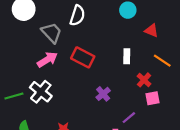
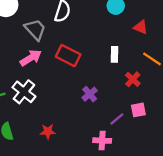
pink square: (153, 98) -> (138, 110), moved

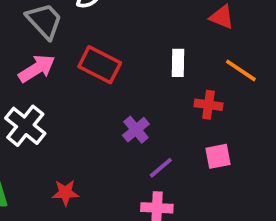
red cross: (133, 79) -> (208, 105), turned -35
purple line: (117, 119) -> (161, 168), moved

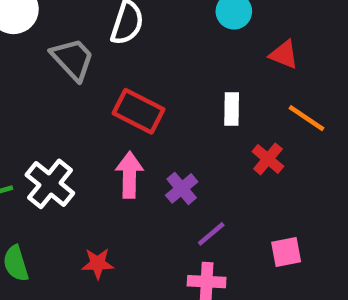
pink arrow: (37, 69) -> (129, 175), moved, turned -57
red cross: (208, 105) -> (268, 159), turned 32
pink square: (218, 156) -> (286, 252), moved

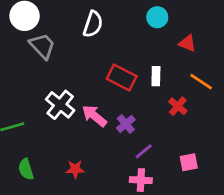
gray trapezoid: (73, 59) -> (42, 46), moved
red rectangle: (138, 111) -> (122, 77), moved
pink arrow: (129, 175) -> (94, 116), turned -52
white cross: (50, 184) -> (60, 105), moved

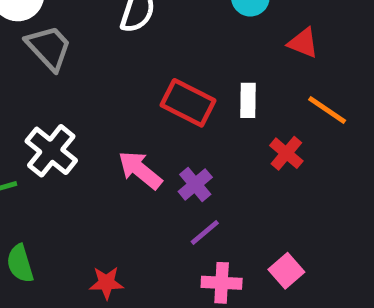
white cross: (60, 105) -> (51, 151), moved
purple line: (144, 151) -> (205, 232), moved
pink square: (189, 162) -> (286, 271), moved, turned -30
red star: (75, 169) -> (106, 283), moved

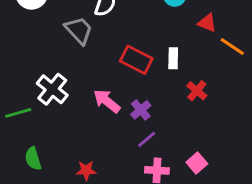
gray trapezoid: (49, 48) -> (79, 30), moved
orange line: (327, 110) -> (232, 46), moved

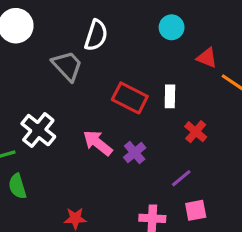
purple line: (147, 139) -> (181, 178), moved
green semicircle: (33, 159) -> (17, 186), moved
pink square: (197, 163) -> (196, 210), turned 30

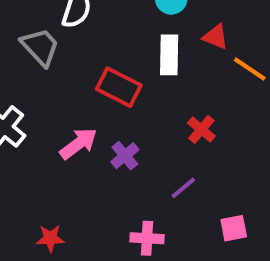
white rectangle: (170, 96) -> (169, 55), moved, size x1.4
pink arrow: (98, 143) -> (79, 144), turned 104
pink square: (196, 210) -> (234, 228), moved

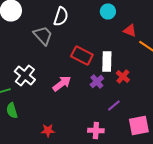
white rectangle: (169, 55) -> (107, 62), moved
purple cross: (125, 156) -> (97, 82), moved
pink square: (234, 228) -> (139, 126), size x1.5

